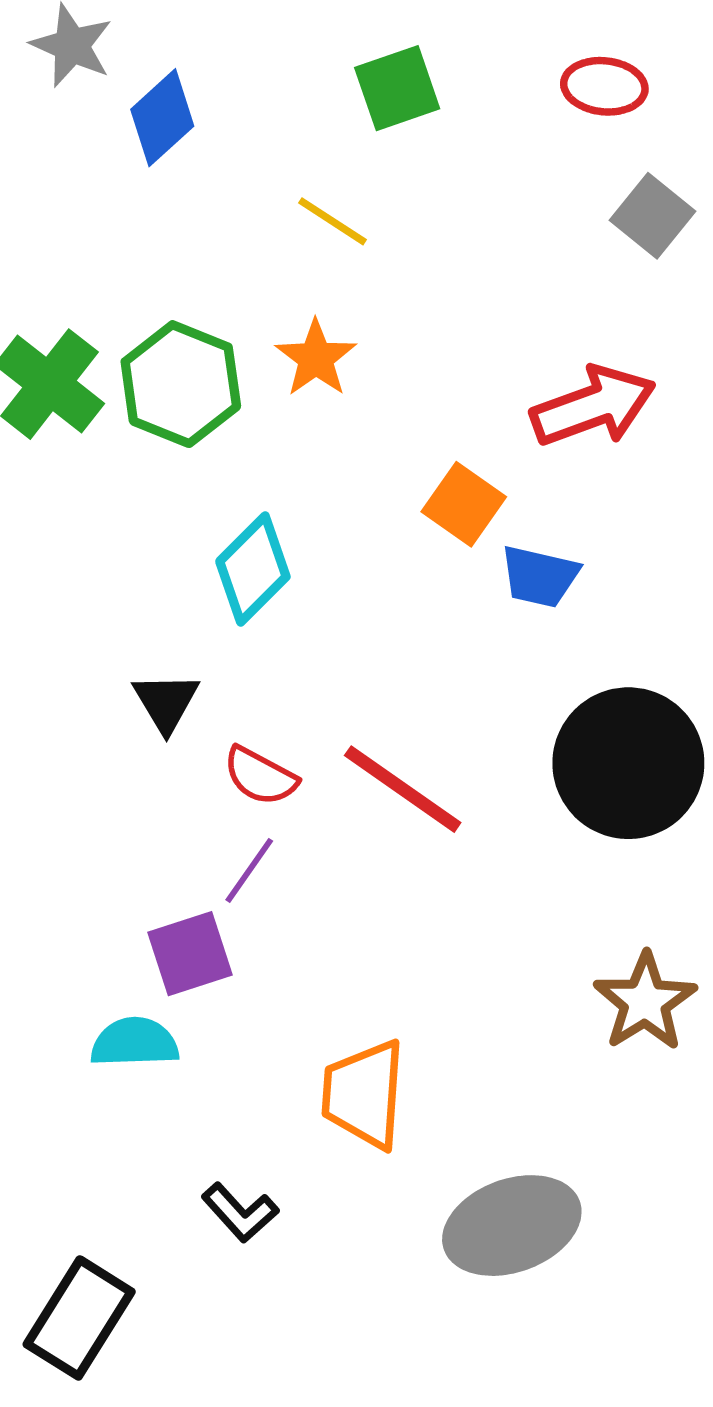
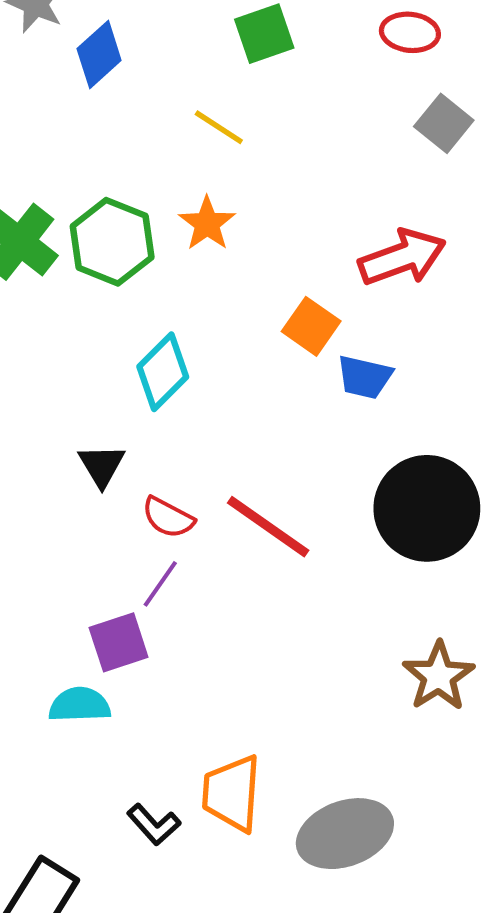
orange trapezoid: (364, 1094) -> (232, 793), moved

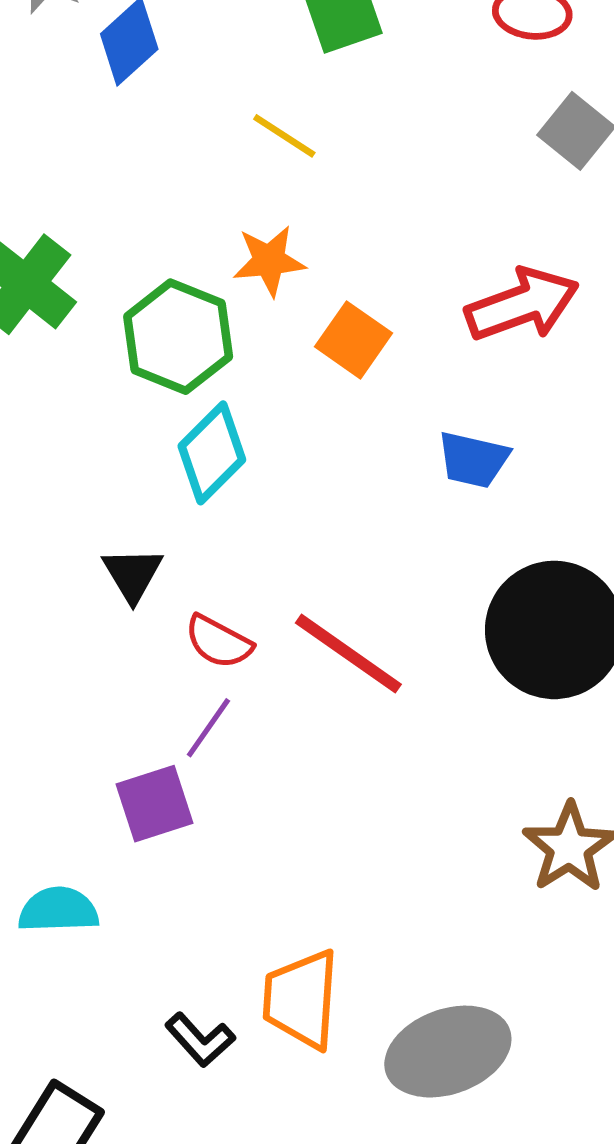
orange star: (207, 224) -> (269, 261), turned 30
green hexagon: (112, 242) -> (178, 337), moved
orange square: (311, 326) -> (353, 340), moved
cyan semicircle: (80, 705) -> (58, 910), moved

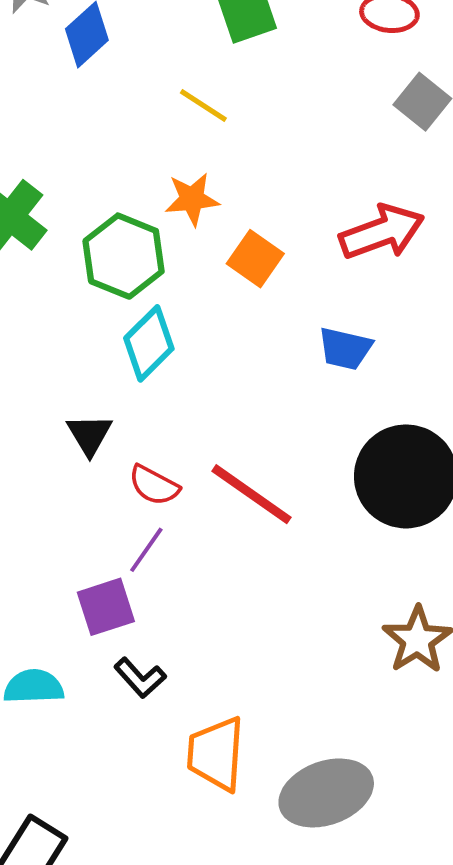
black L-shape: (200, 1040) -> (140, 678), moved

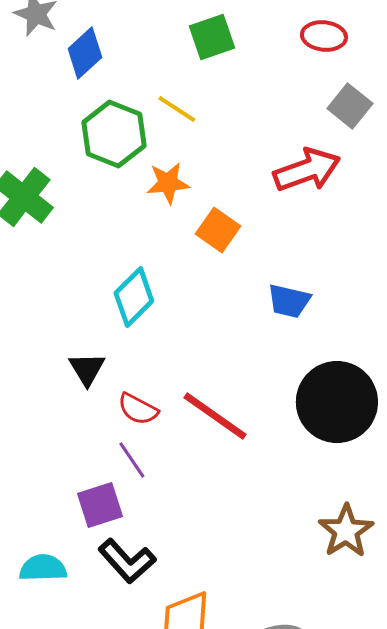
red arrow: (382, 232) -> (307, 170), moved
green hexagon: (124, 256) -> (114, 134), moved
purple line: (146, 550) -> (132, 460), turned -69
black L-shape: (140, 678) -> (127, 561), size x1.4

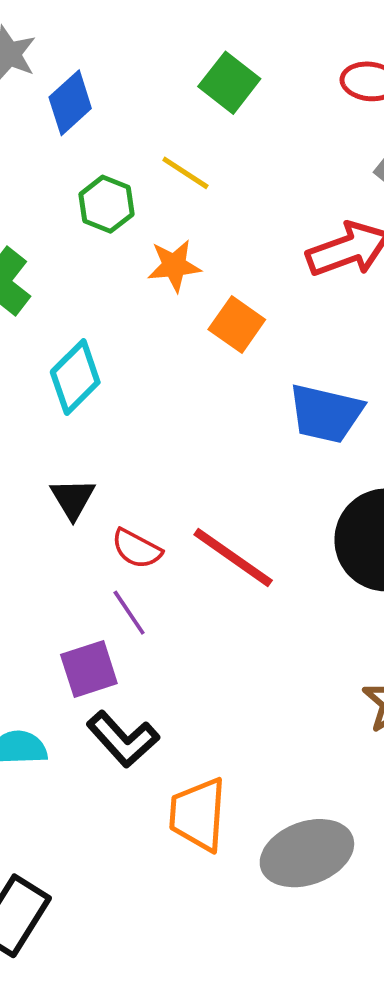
green square: (212, 37) -> (229, 83), turned -33
green hexagon: (114, 134) -> (107, 204), size x0.7
cyan diamond: (134, 297) -> (75, 377), moved
blue trapezoid: (289, 301) -> (326, 413), size x1.4

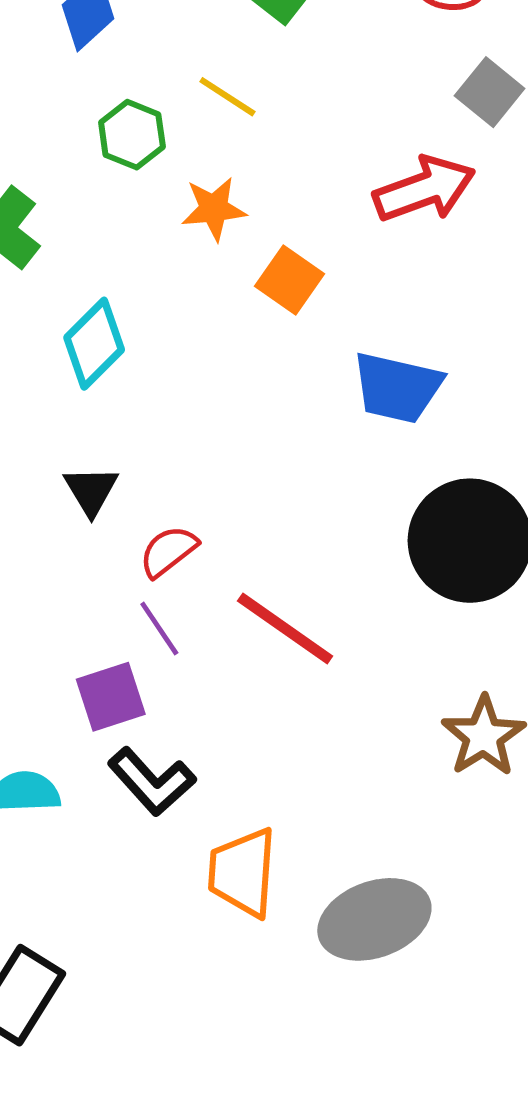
red semicircle: (137, 549) -> (168, 551), turned 114
red line: (233, 557) -> (285, 628), moved

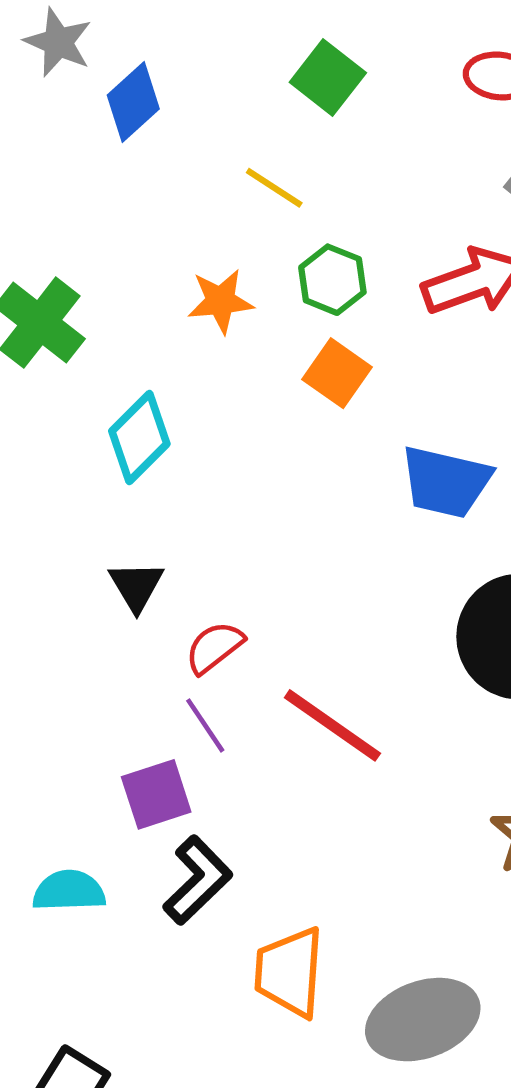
green hexagon: (132, 135) -> (332, 280), moved
orange star: (214, 209) -> (221, 301), moved
black L-shape: (152, 782) -> (198, 880), turned -92

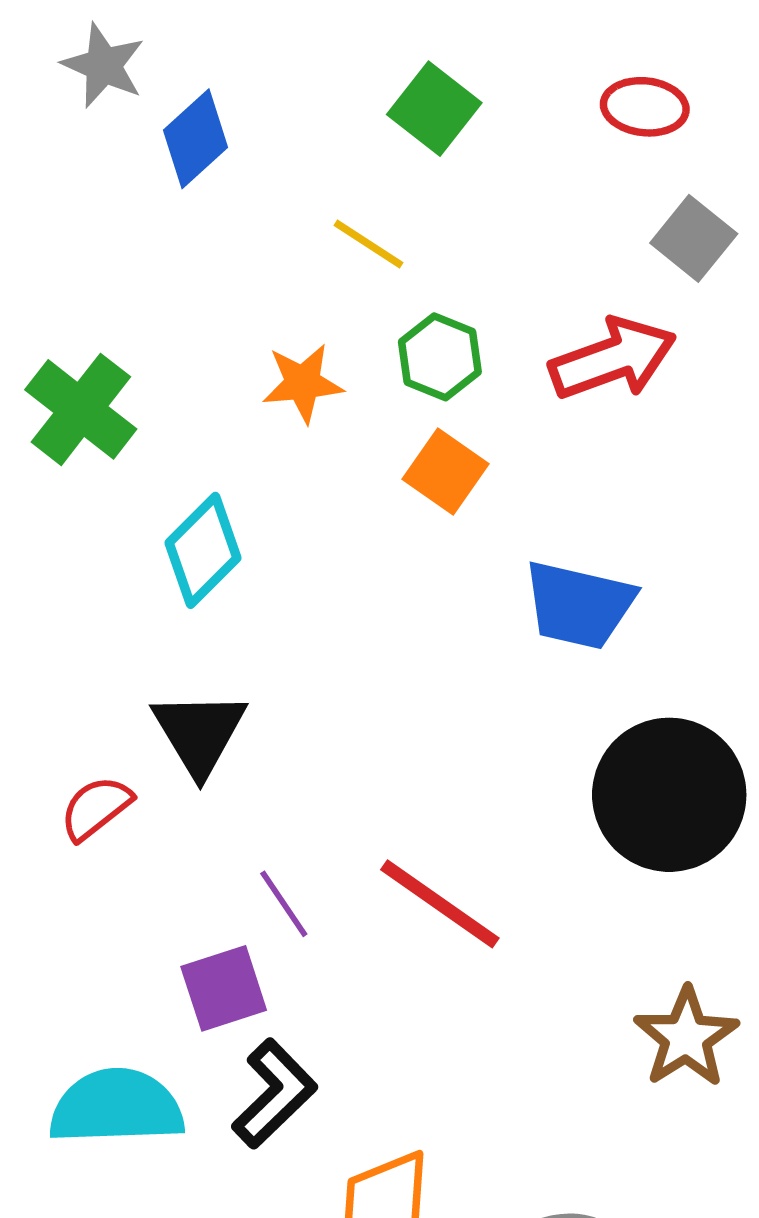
black triangle: (136, 586) -> (199, 733), size x1.4
red semicircle: (214, 647) -> (96, 808), moved
cyan semicircle: (69, 891) -> (117, 1107), size x1.5

